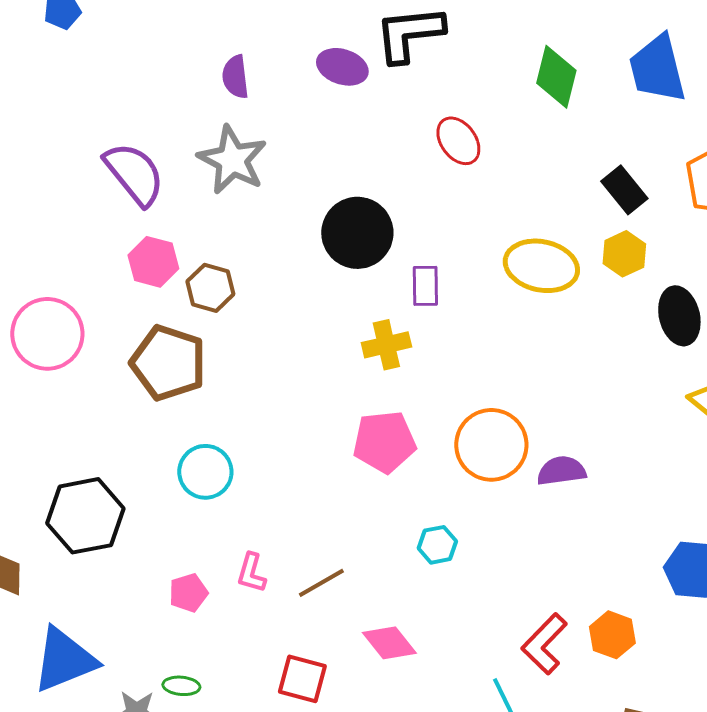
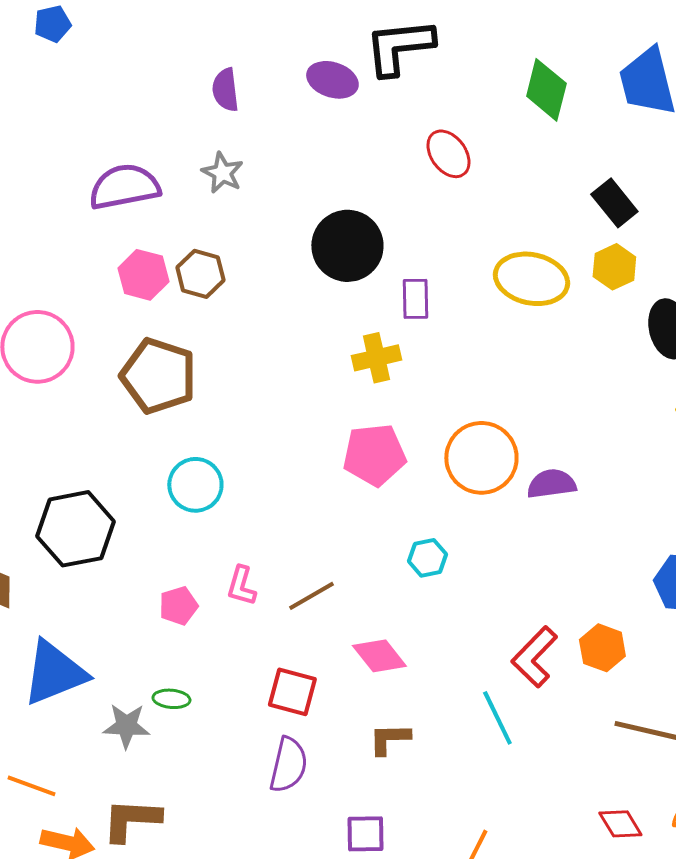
gray star: (232, 160) -> (222, 173), size x0.6
purple semicircle: (134, 174) -> (124, 187), turned -62
brown hexagon: (210, 288) -> (200, 274), moved

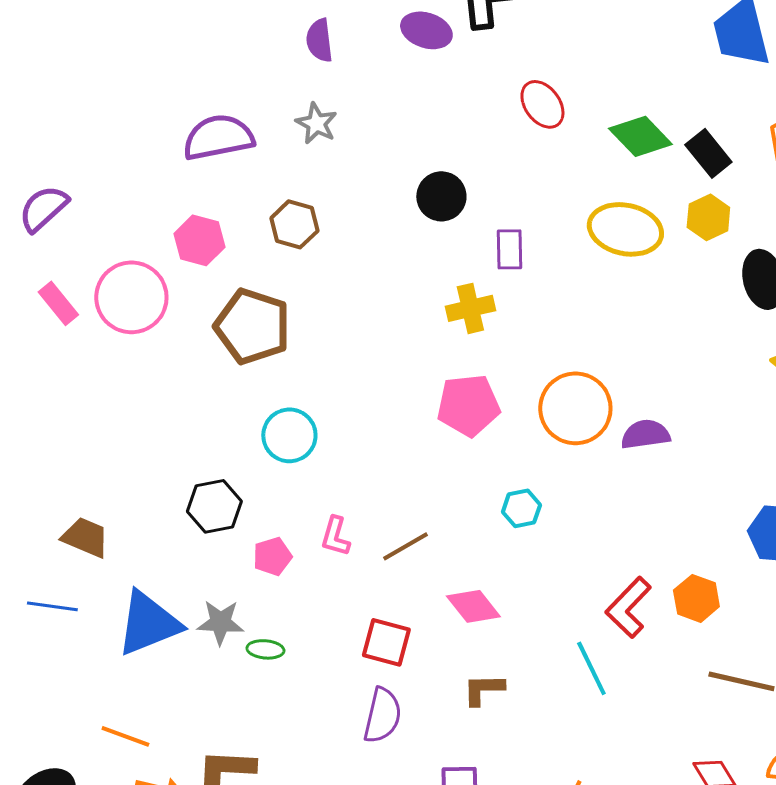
green diamond: (546, 90) -> (640, 136), moved, turned -58
black circle: (347, 246) -> (441, 196), size x0.7
pink hexagon: (143, 275) -> (199, 240), moved
black hexagon: (75, 529) -> (214, 506), moved, size x0.7
gray star: (126, 726) -> (220, 622), moved

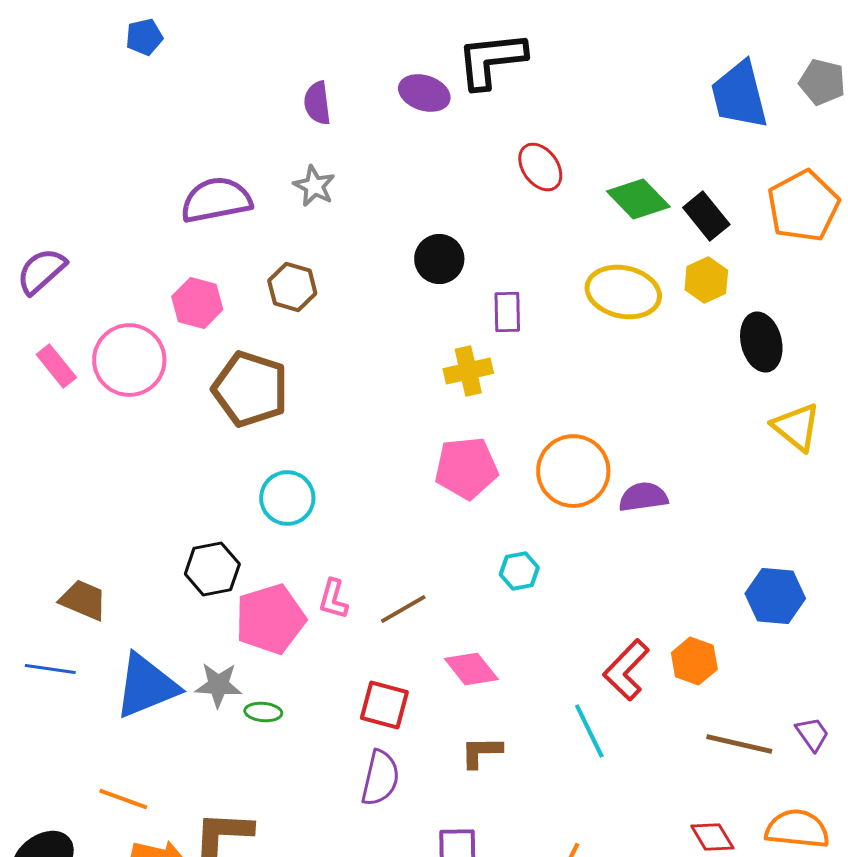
pink pentagon: (272, 556) -> (270, 619), size x1.8

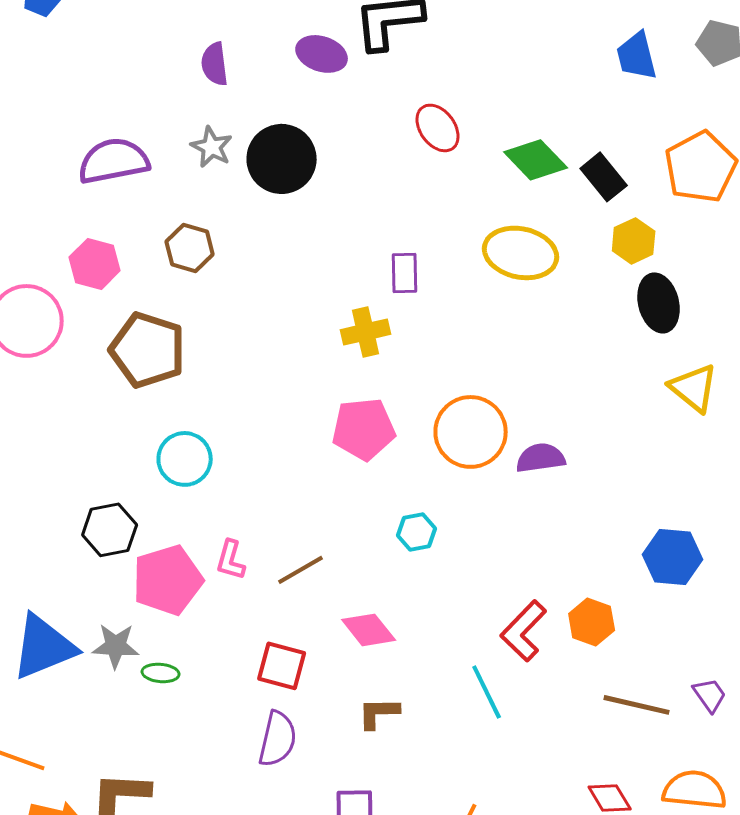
blue trapezoid: (739, 95) -> (637, 56), size x0.7
black circle: (439, 259) -> (282, 159), moved, size x1.4
yellow hexagon: (706, 280) -> (634, 241), moved

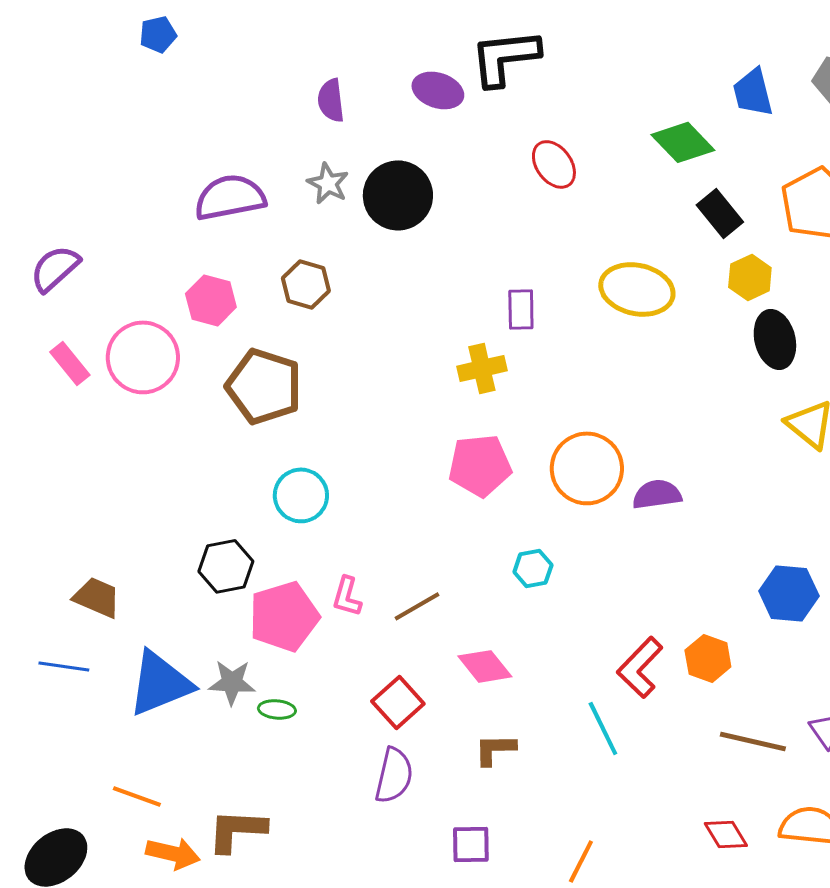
green diamond: (536, 160) -> (683, 142), moved
red square: (282, 666) -> (398, 702), turned 33

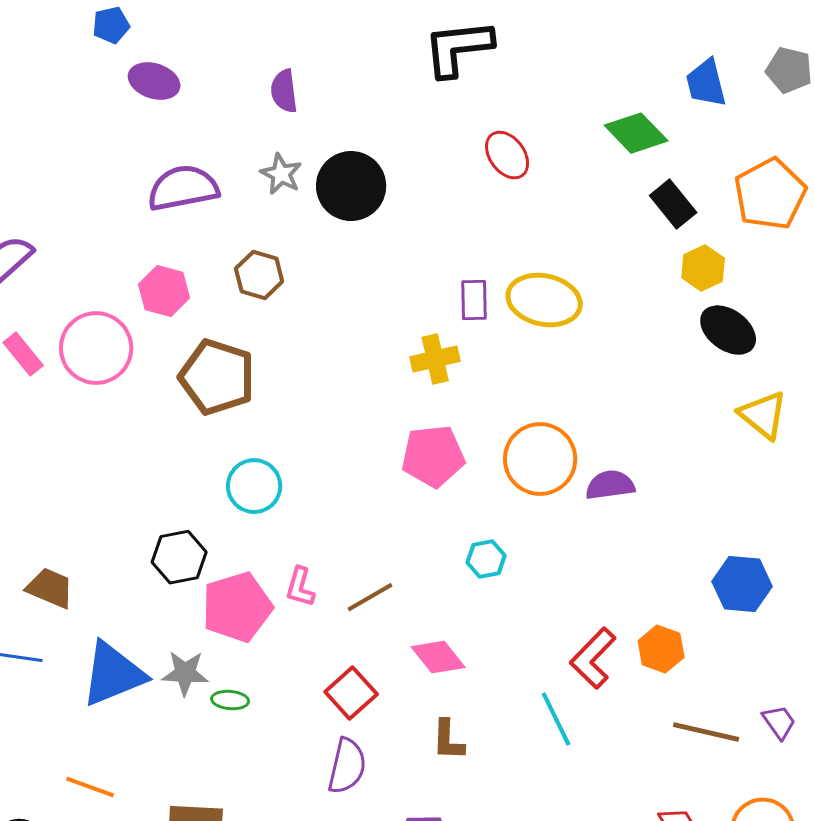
purple ellipse: (438, 90) -> (154, 81), moved
yellow ellipse: (637, 289) -> (544, 300), moved
black ellipse: (775, 339) -> (728, 330), turned -40
brown L-shape: (495, 749) -> (448, 740), turned -87

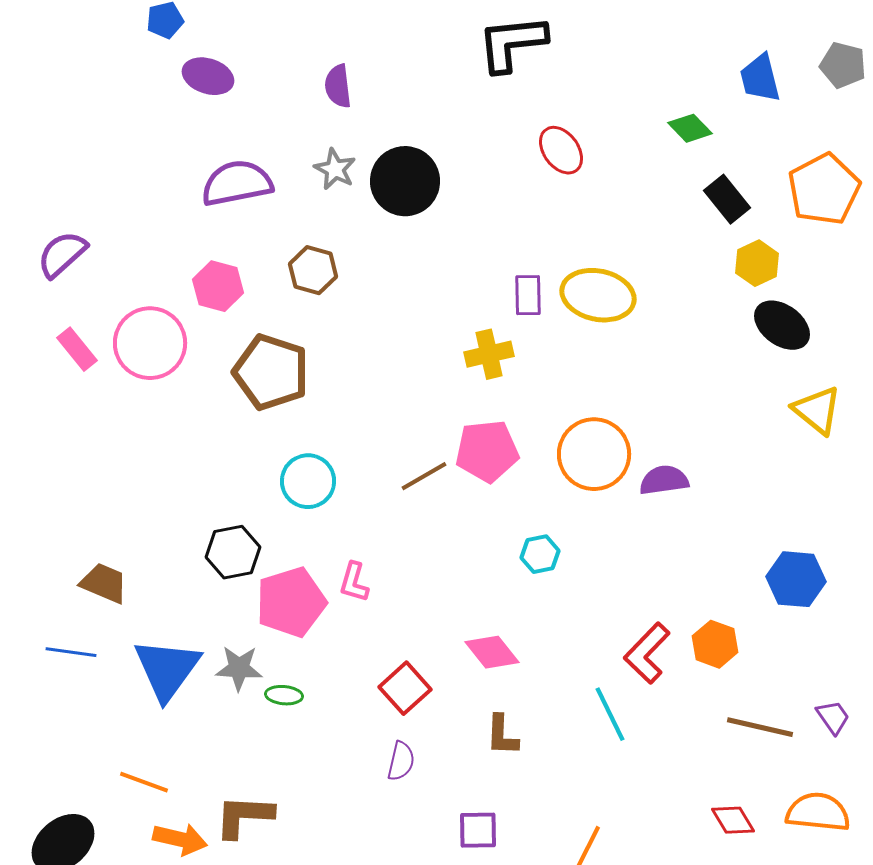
green diamond: (636, 133) -> (690, 128), size x0.7
brown line: (370, 597) -> (424, 476), moved
blue triangle: (113, 674) -> (167, 669), turned -32
purple semicircle: (347, 766) -> (401, 761), size x0.7

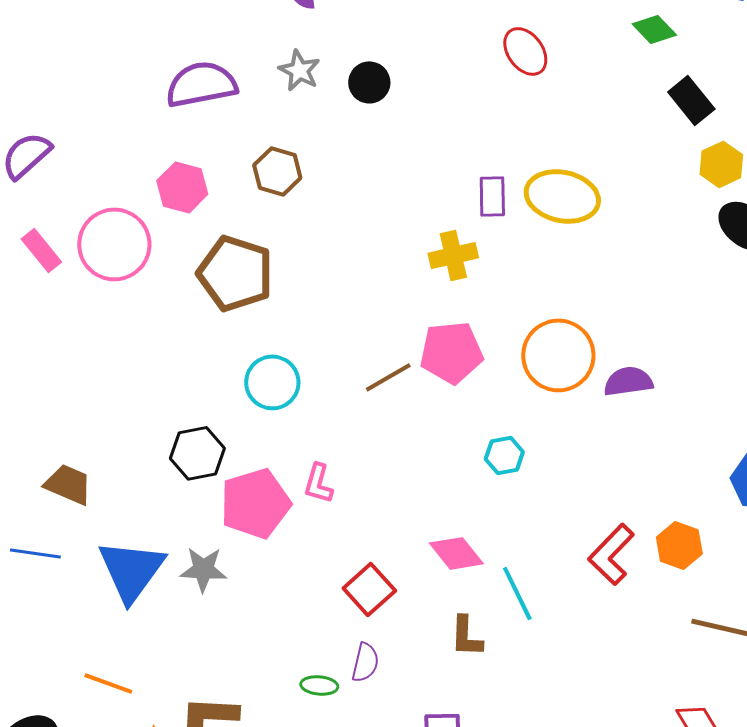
black circle: (405, 181) -> (369, 82), size x0.6
green ellipse: (284, 695) -> (319, 685), moved
cyan line: (610, 714) -> (517, 593), moved

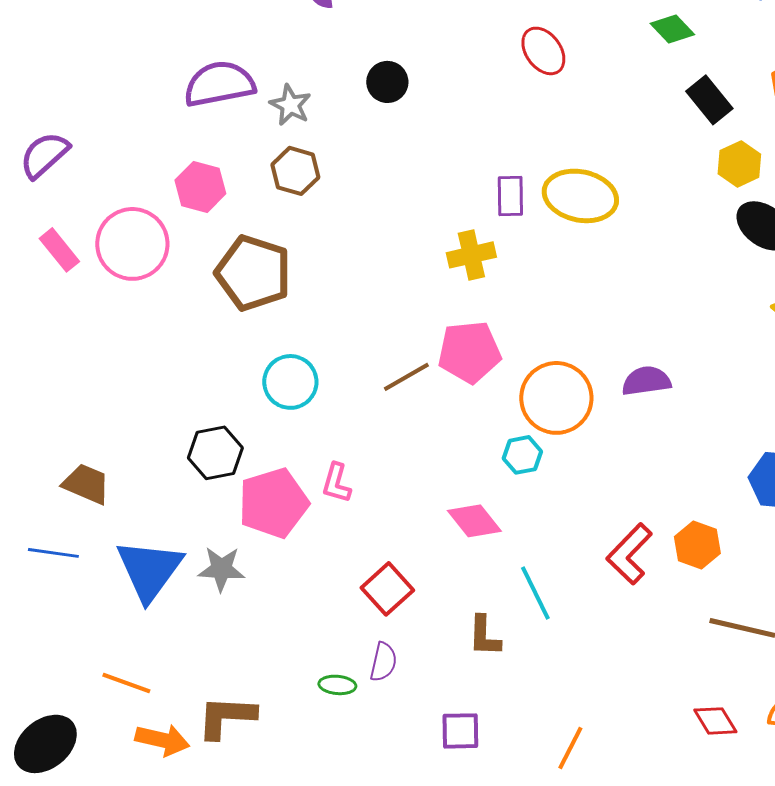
gray star: (299, 70) -> (290, 105), moved
orange circle: (558, 355) -> (556, 398), moved
pink diamond: (456, 553) -> (474, 521), moved

